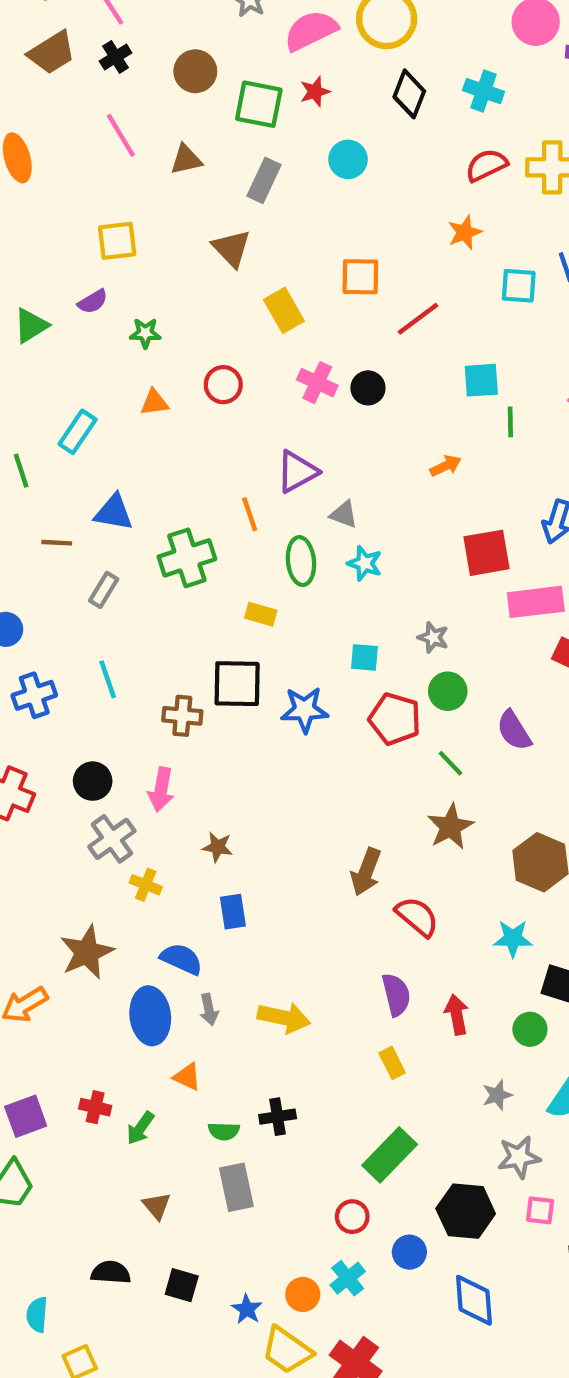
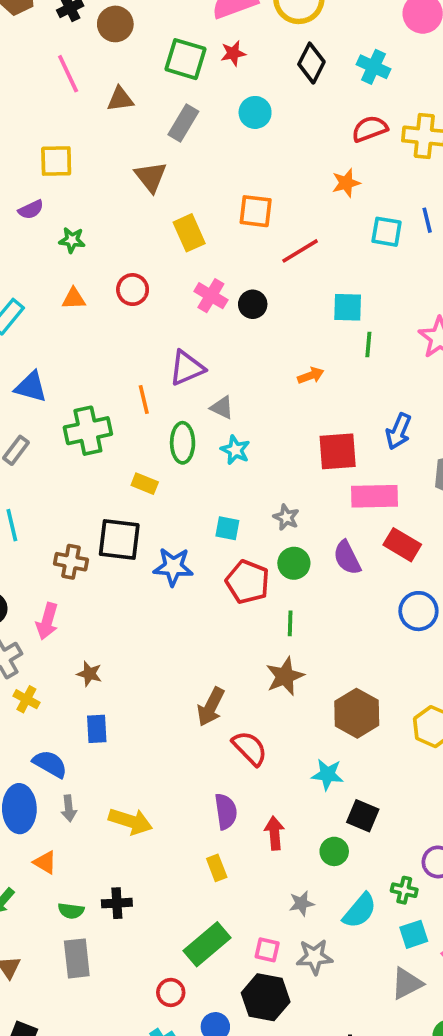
brown circle: (195, 71) -> (115, 24), moved
purple semicircle: (514, 730) -> (347, 558), moved
green line: (450, 763) -> (290, 623), turned 40
pink square: (540, 1210) -> (267, 950), moved

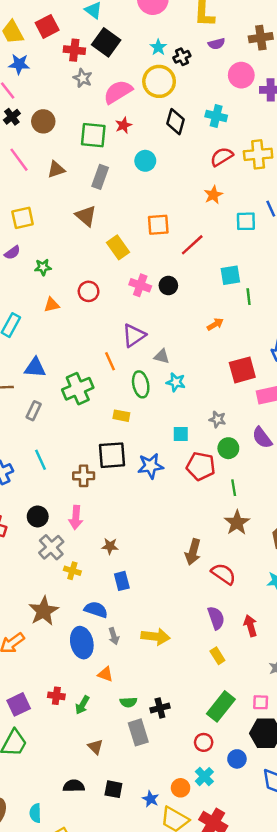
black cross: (117, 903) -> (160, 708), moved

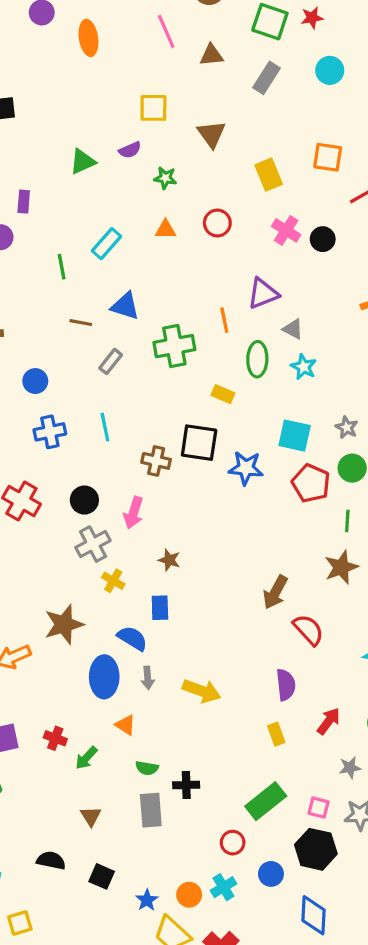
brown triangle: (86, 216) -> (211, 134), moved
cyan square: (181, 434) -> (295, 436), size x1.5
blue rectangle: (122, 581) -> (160, 608), moved
red arrow: (250, 626) -> (329, 721), moved, turned 40

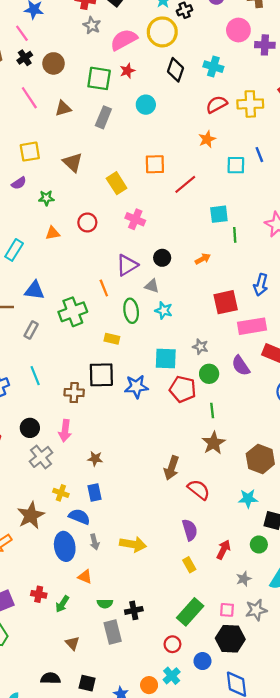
black circle: (323, 239) -> (162, 258), moved
yellow cross: (113, 581) -> (61, 493), moved

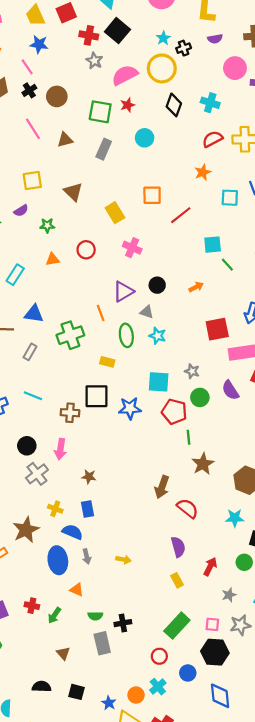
green line: (235, 235) -> (227, 265), turned -40
cyan line: (35, 376) -> (33, 396), turned -48
green line: (212, 411) -> (189, 437), moved
yellow arrow: (133, 544) -> (123, 559), size x0.6

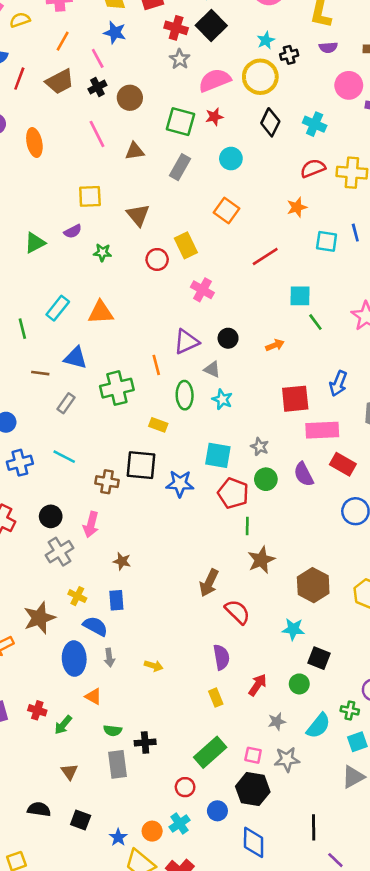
orange square: (152, 195) -> (227, 211), moved, turned 30
red circle: (86, 250) -> (157, 259), moved
orange triangle: (53, 259) -> (101, 312), moved, size x1.5

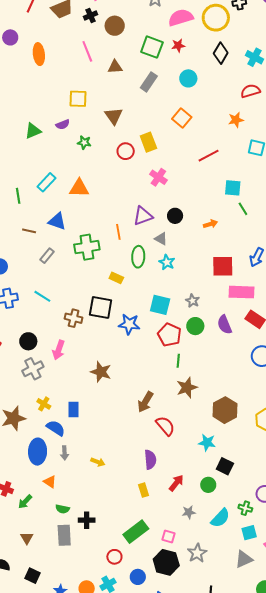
brown star: (122, 561) -> (101, 372), moved, size x1.5
gray star: (287, 759) -> (197, 553), moved, turned -30

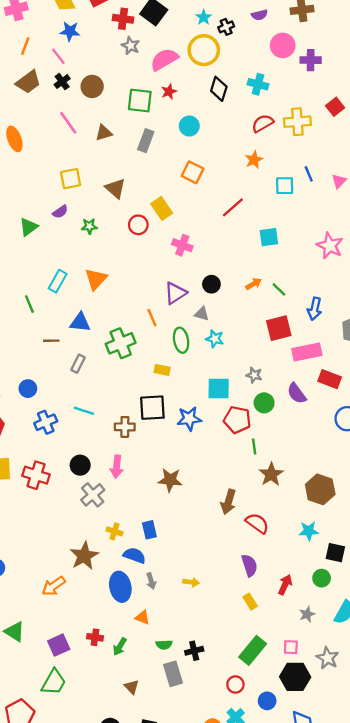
orange triangle: (79, 188) -> (96, 279), turned -35
green line: (243, 209) -> (279, 289), moved

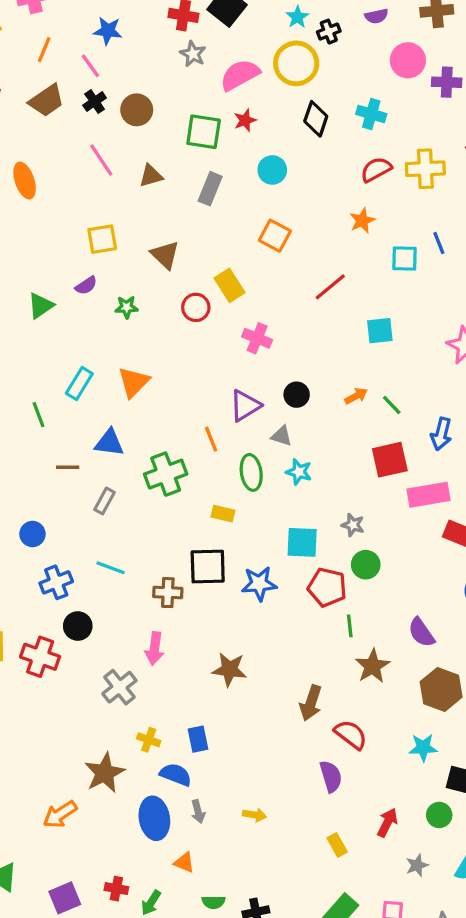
purple semicircle: (297, 393) -> (421, 632), moved
black circle: (80, 465) -> (78, 626), moved
purple semicircle: (249, 565) -> (331, 776), moved

